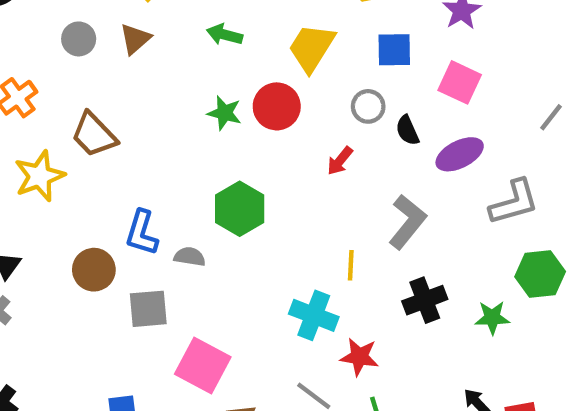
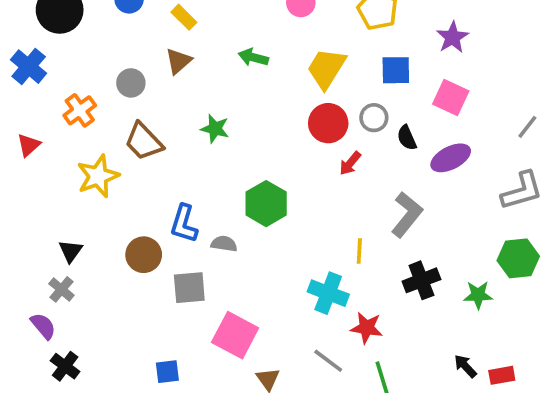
gray circle: (79, 39) -> (131, 83), moved
red circle: (277, 106) -> (328, 123), moved
green star: (224, 113) -> (215, 129), moved
gray L-shape: (514, 202) -> (522, 191), moved

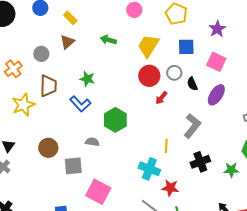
brown trapezoid: (144, 141) -> (48, 86), turned -135
purple ellipse: (451, 158) -> (216, 95), turned -30
blue L-shape: (184, 224) -> (80, 104), moved, turned -60

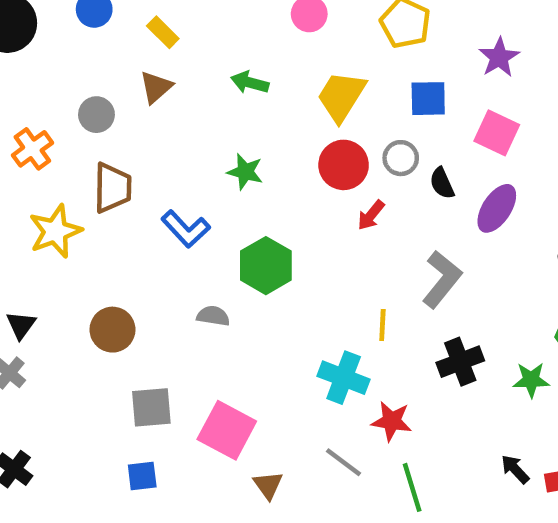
green star: (87, 79) -> (245, 172), moved
gray square: (73, 166) -> (151, 407), moved

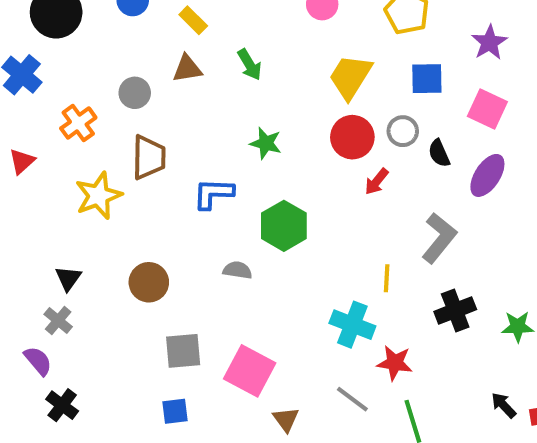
green arrow: (250, 83) -> (250, 65), moved, turned -136
brown triangle: (156, 87) -> (187, 69), turned 32
blue L-shape: (186, 229) -> (213, 194), turned 135

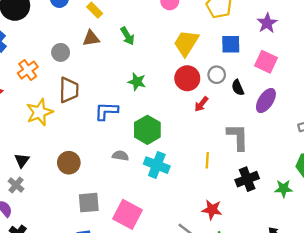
gray L-shape: (439, 238) -> (238, 137), turned -40
cyan cross: (352, 325) -> (157, 165), moved

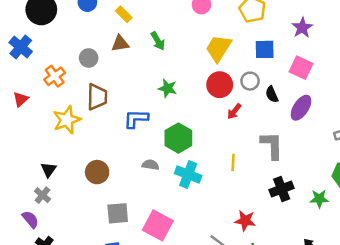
yellow line: (207, 160) -> (233, 162), moved

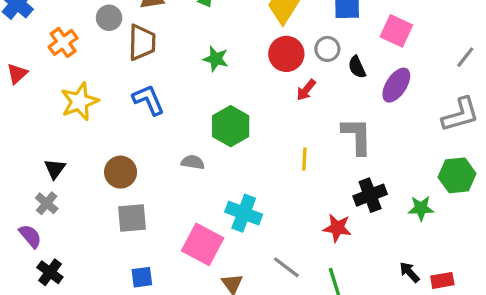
brown trapezoid: (97, 97) -> (142, 42), moved
blue L-shape: (136, 119) -> (148, 100), moved, turned 65
cyan cross: (188, 174) -> (244, 213), moved
gray square: (118, 213) -> (132, 218), moved
red star: (245, 221) -> (337, 228), moved

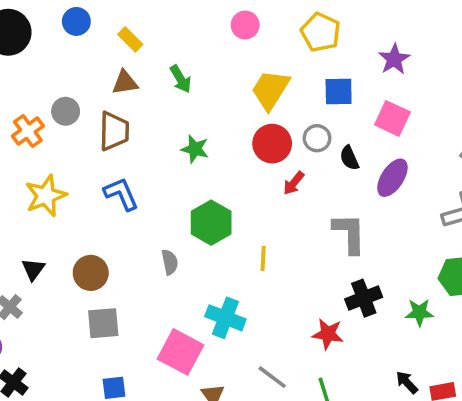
gray circle: (109, 18) -> (66, 111), moved
yellow line: (304, 159) -> (263, 259), moved
gray semicircle: (193, 162) -> (170, 262), turned 70
black triangle: (55, 169) -> (33, 269), moved

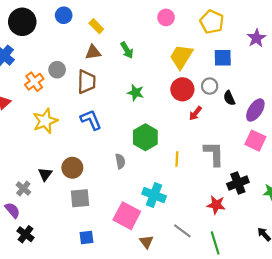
pink square: (392, 118) -> (255, 141), moved
gray L-shape: (349, 233) -> (214, 154), moved
black triangle: (33, 269) -> (45, 174), moved

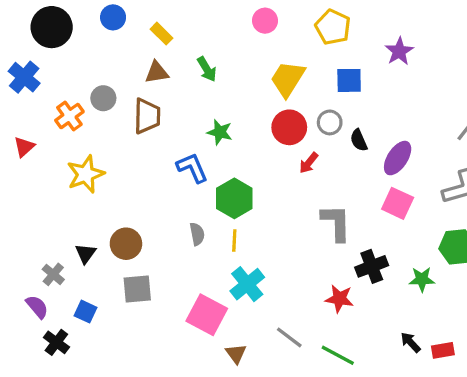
blue L-shape: (91, 120) -> (192, 168), moved
yellow line: (177, 159) -> (234, 240), moved
cyan cross: (154, 195) -> (247, 284), turned 30
blue square: (87, 237) -> (86, 312), moved, turned 32
green line: (215, 243) -> (338, 355), turned -45

